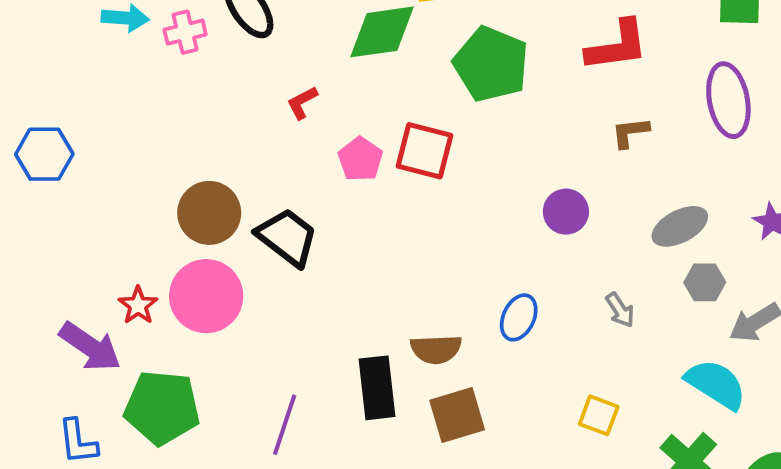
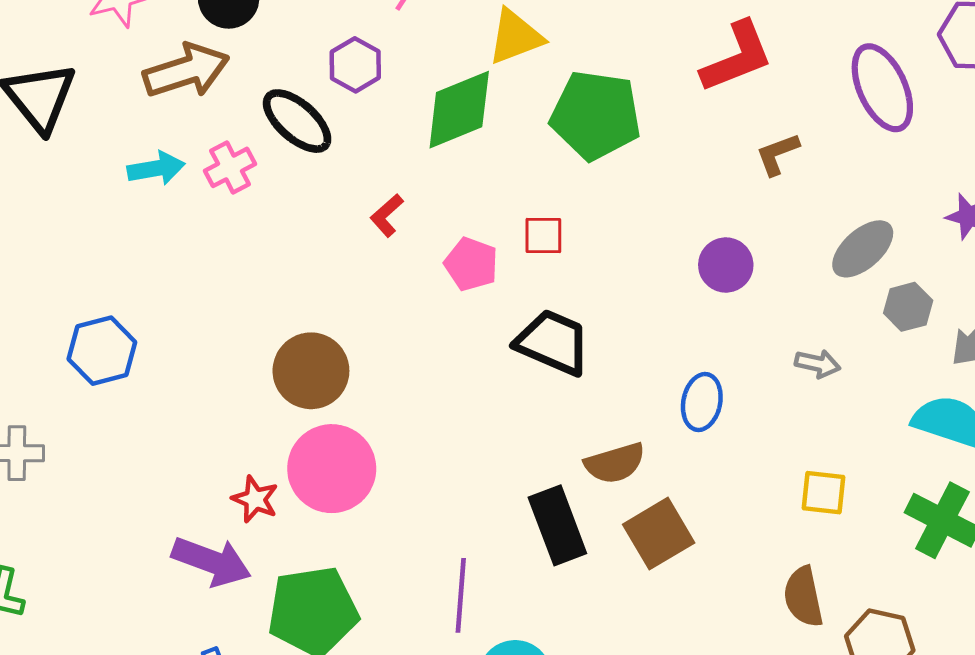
red square: (425, 151) -> (543, 236), size x0.6
black trapezoid: (287, 237) -> (553, 342), moved
gray arrow: (620, 310) -> (818, 364), turned -30

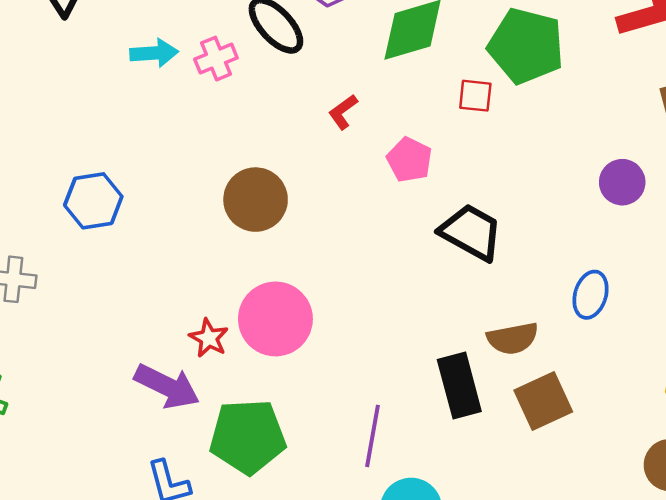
red square: (543, 236) -> (475, 96), moved
brown circle: (311, 371) -> (256, 200), moved

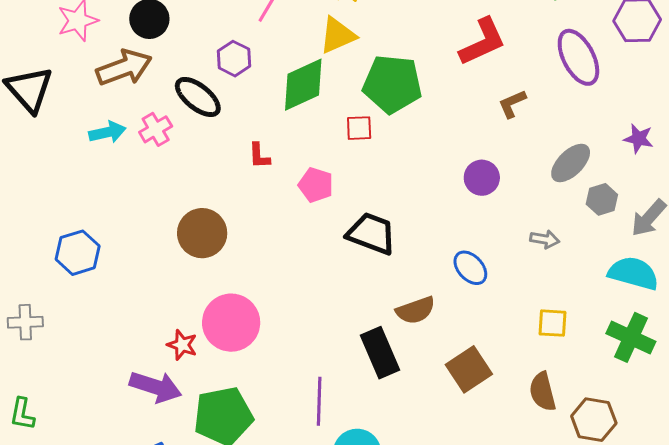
red L-shape: (343, 112) -> (259, 156), turned -48
blue ellipse: (591, 295) -> (470, 268), turned -51
brown square: (543, 401) -> (469, 369), moved

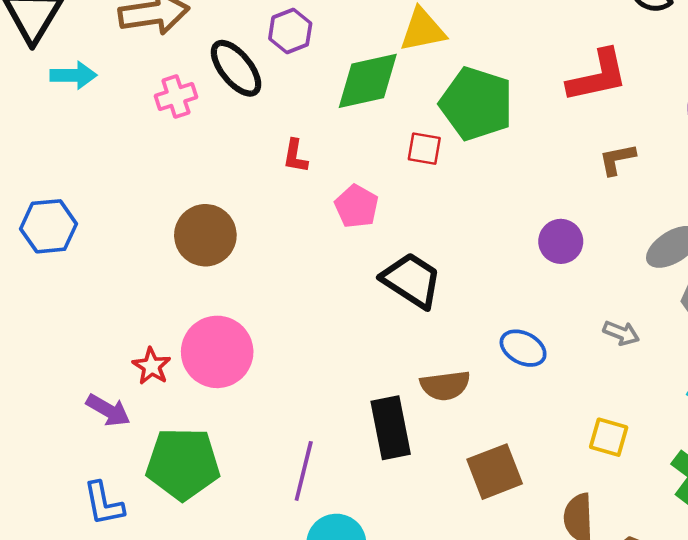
cyan arrow: (107, 132) -> (73, 75), moved
blue ellipse: (470, 268) -> (523, 348), turned -33
purple arrow: (156, 387) -> (108, 410), size x0.7

